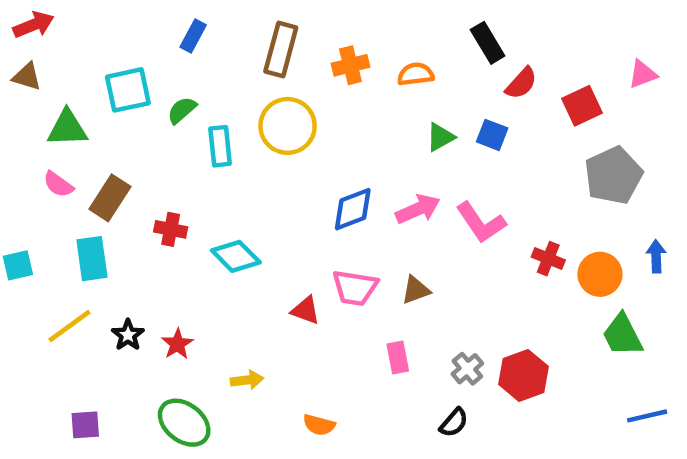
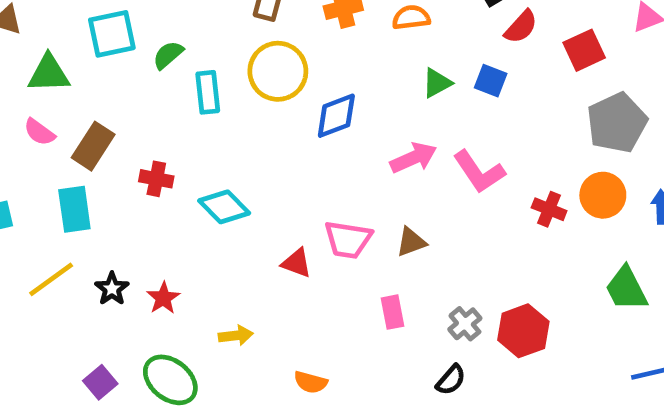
blue diamond: (353, 209) -> (336, 116), moved
orange circle: (600, 274) -> (603, 195), moved
purple square: (85, 425) -> (100, 382), moved, turned -36

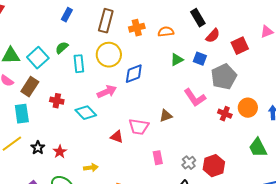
cyan square: (112, 34) -> (38, 58), moved, turned -30
gray pentagon: (617, 123) -> (224, 77), moved
pink arrow: (413, 158) -> (107, 92), moved
brown triangle: (411, 242) -> (166, 116), moved

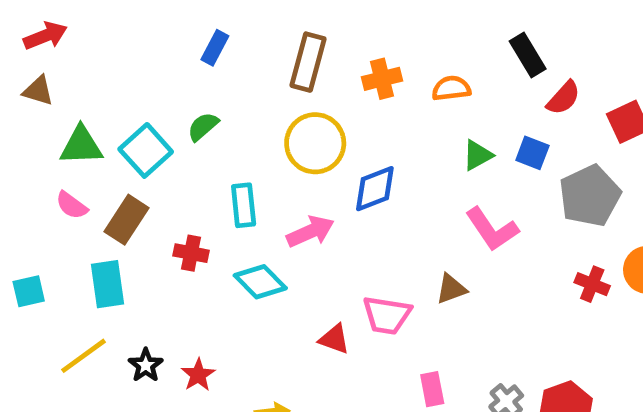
cyan rectangle: (79, 64) -> (244, 205), moved
pink L-shape: (195, 98) -> (492, 229), moved

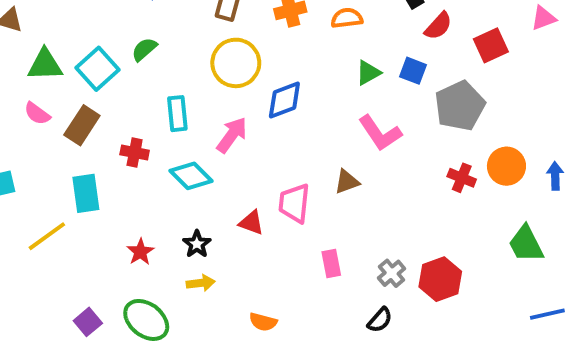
pink arrow: (310, 232) -> (232, 135), turned -30
cyan rectangle: (107, 284) -> (86, 193), moved
pink trapezoid: (387, 315) -> (294, 203), turned 87
black star: (146, 365) -> (197, 244), moved

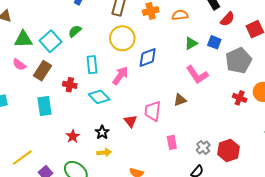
red triangle: (251, 223) -> (130, 121), turned 32
yellow line: (47, 236) -> (22, 158), moved

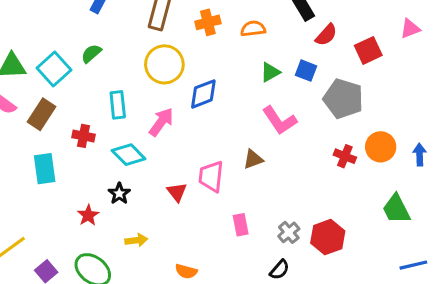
gray pentagon: (239, 61) -> (343, 99), turned -30
black star: (102, 132) -> (119, 194), moved

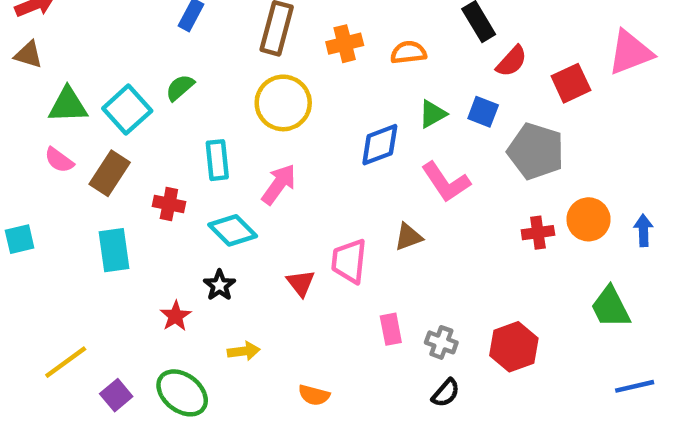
pink triangle: (410, 29) -> (630, 52), size x1.6
blue diamond: (203, 94) -> (380, 145), moved
red cross: (345, 156) -> (538, 233), turned -30
gray cross: (289, 232) -> (441, 342), moved, turned -30

